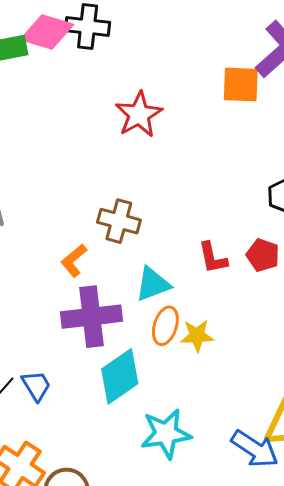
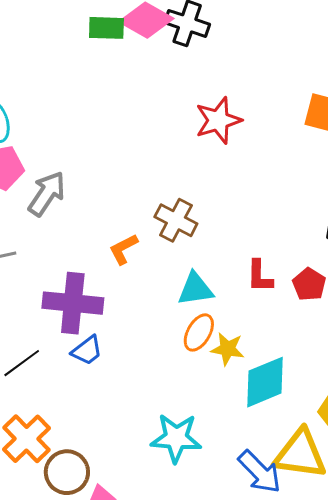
purple cross: (91, 317) -> (73, 303), moved
cyan diamond: (120, 376) -> (265, 382), moved
blue trapezoid: (36, 386) -> (87, 350), moved, turned 72

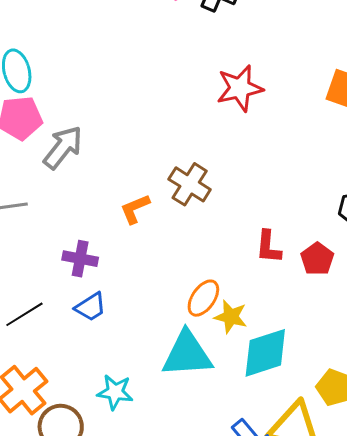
cyan triangle: (195, 289) -> (187, 354), moved, size x1.4
purple cross: (73, 303) -> (80, 259), size x0.6
cyan star: (176, 438) -> (115, 392), moved, size x0.7

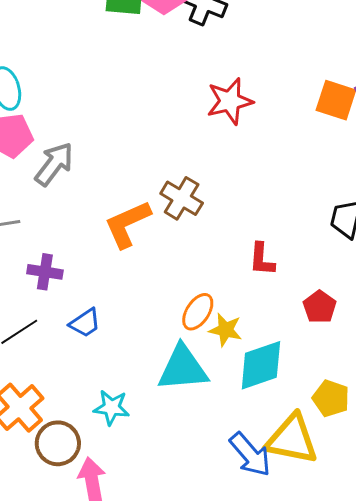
orange L-shape: (135, 209) -> (127, 224), size x1.6
purple cross: (80, 259) -> (45, 272), moved
red pentagon: (317, 259) -> (320, 307), moved

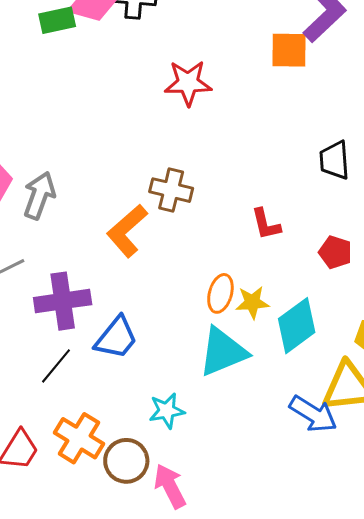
red star: (230, 101) -> (188, 83), turned 30
purple cross: (45, 272) -> (63, 301), size x1.6
blue trapezoid: (85, 323) -> (116, 338), size x1.4

